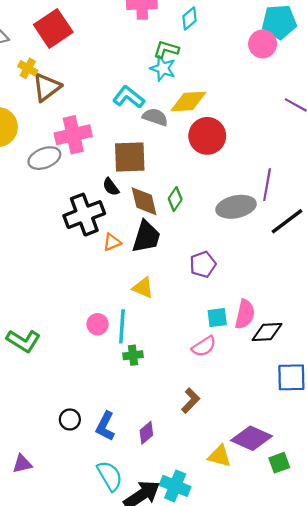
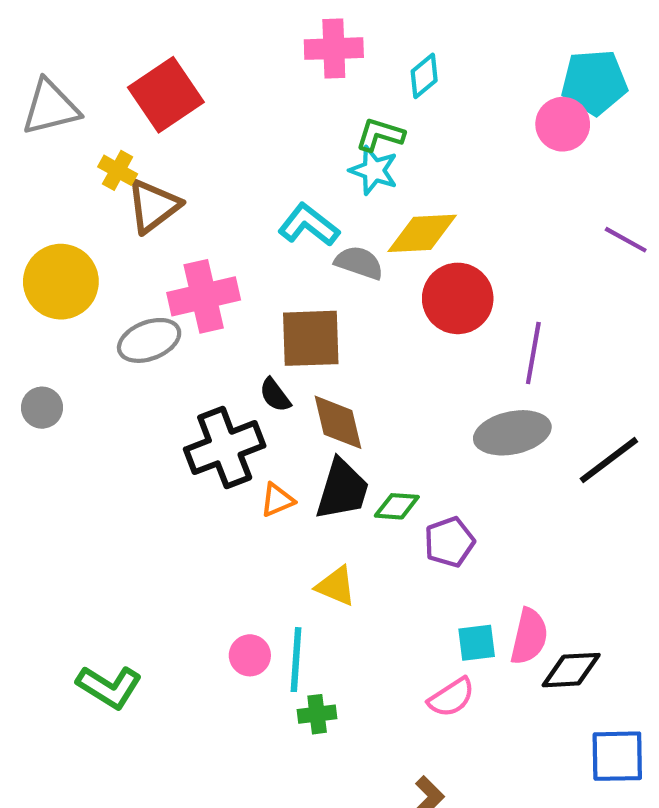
purple line: (267, 185) -> (533, 353), moved
green diamond: (175, 199) -> (397, 506), moved, turned 60

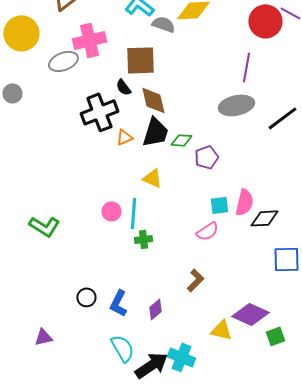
red circle: (458, 298) -> (265, 21), moved

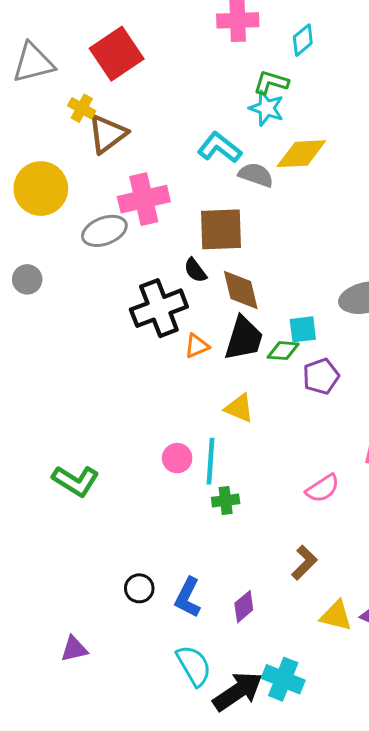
cyan square: (219, 205) -> (303, 329), moved
yellow triangle: (221, 330) -> (336, 616), moved

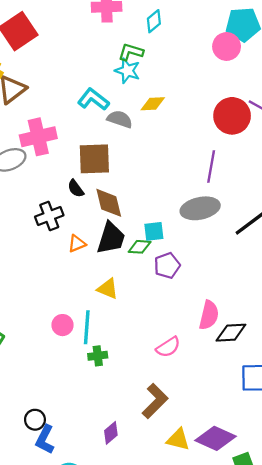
yellow diamond: (301, 154) -> (153, 104), size x0.7
black cross: (159, 308) -> (49, 216), size x0.7
brown L-shape: (304, 563) -> (155, 401), size x1.4
blue L-shape: (188, 597) -> (45, 440), moved

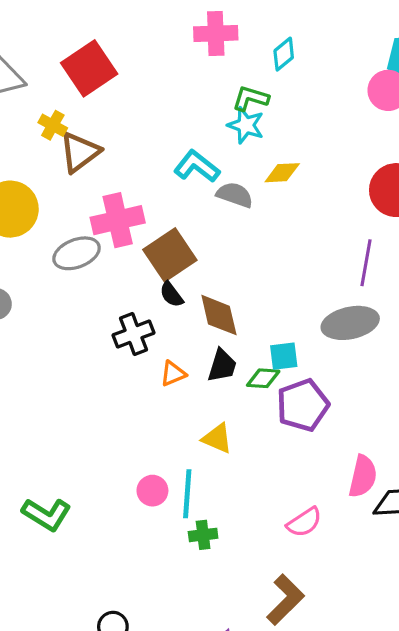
brown square: (94, 159) -> (170, 255), moved, turned -32
black trapezoid: (111, 238) -> (222, 366), size x0.7
purple pentagon: (167, 266) -> (303, 405), size x1.4

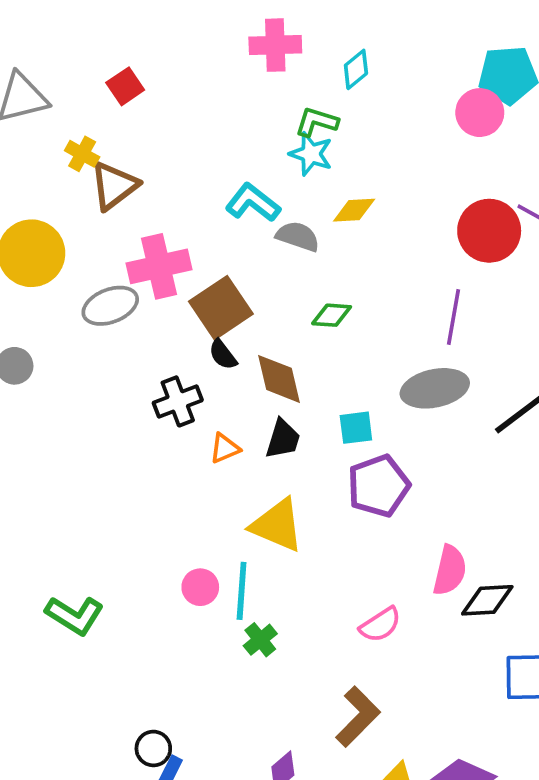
red square: (89, 68) -> (125, 86), size x0.6
green diamond: (263, 378) -> (332, 315), moved
yellow triangle: (217, 438) -> (277, 525), size x1.5
green cross: (203, 535) -> (260, 640), turned -32

